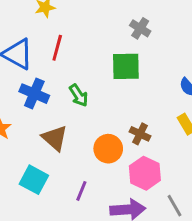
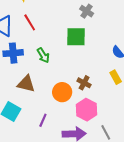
red line: (57, 48) -> (30, 22), turned -48
blue cross: (34, 94) -> (13, 53), turned -30
brown triangle: (55, 138) -> (26, 84), turned -30

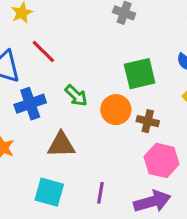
green square: (76, 37) -> (140, 74), moved
orange circle: (62, 92) -> (116, 110), moved

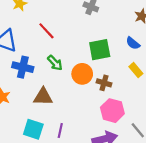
red line: (43, 51) -> (46, 31), moved
blue cross: (30, 104) -> (23, 67), turned 30
purple line: (100, 193) -> (60, 131), moved

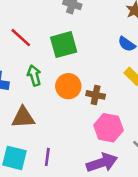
green square: (100, 50) -> (64, 45), moved
green arrow: (55, 63) -> (34, 76), turned -147

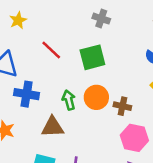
green arrow: (34, 76) -> (69, 100), moved

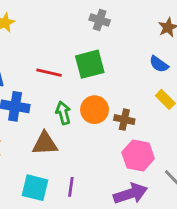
red line: (51, 50) -> (49, 73), moved, turned -30

